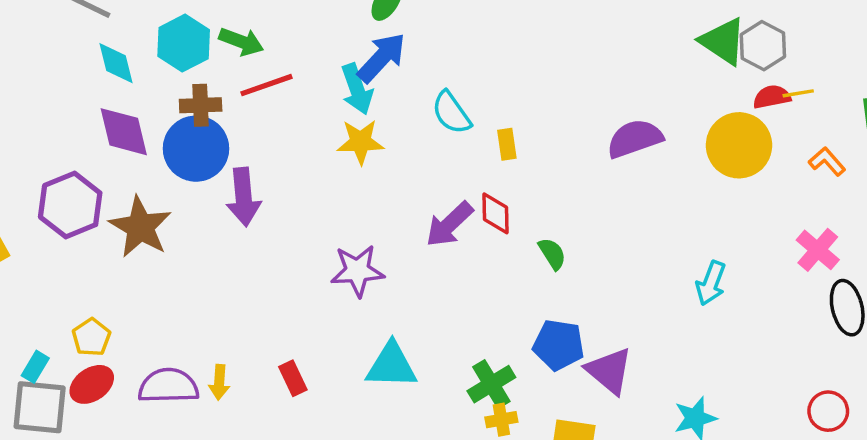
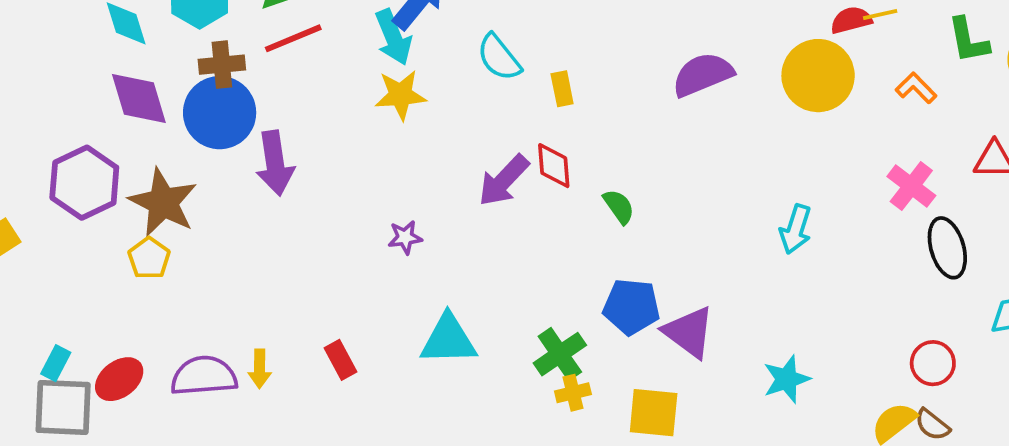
purple star: (357, 271) -> (405, 237), size x0.6
yellow pentagon: (91, 337) -> (149, 258), moved

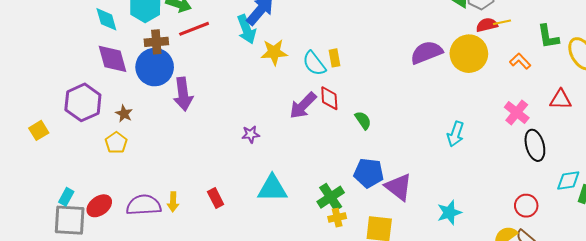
cyan semicircle: (499, 57) -> (314, 63), moved
purple semicircle: (703, 75) -> (427, 52), moved
yellow star: (401, 95) -> (274, 52), moved
brown star: (163, 203) -> (124, 114), size x0.5

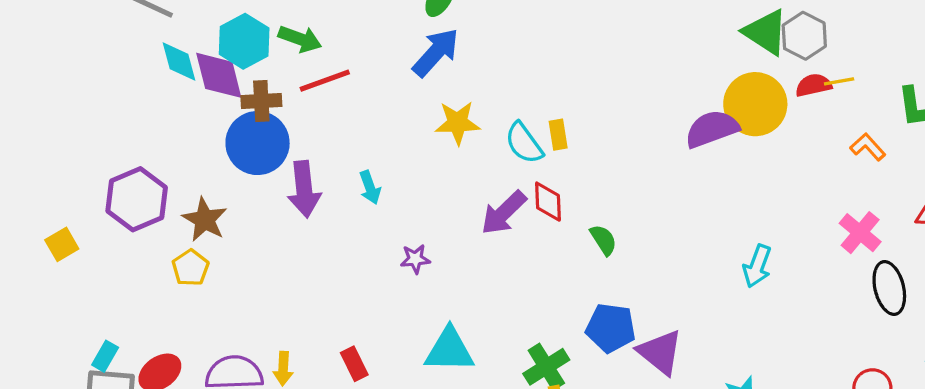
cyan arrow: (246, 29) -> (370, 187), moved, size x0.7
yellow circle: (469, 54) -> (755, 104), moved
purple diamond: (112, 59) -> (219, 75), moved
brown star: (124, 114) -> (205, 220), size x1.5

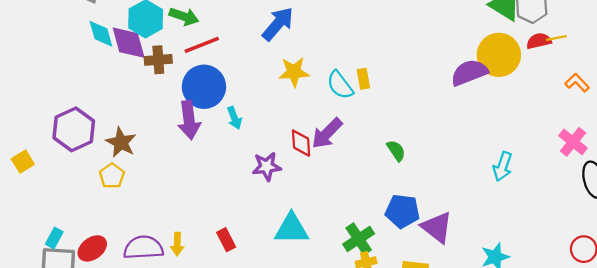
blue circle: (258, 143) -> (204, 87), moved
red diamond: (548, 202) -> (301, 143), moved
purple star: (415, 259) -> (267, 166), size x1.4

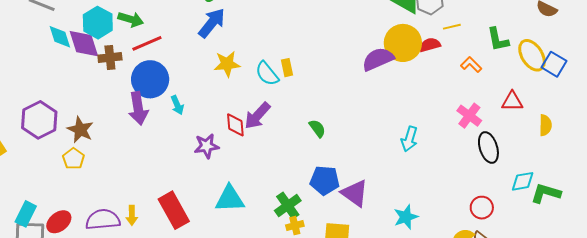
red semicircle: (539, 41) -> (430, 45), moved
cyan rectangle: (54, 238) -> (26, 214), size x1.4
red rectangle: (226, 240) -> (174, 210), size x1.8

